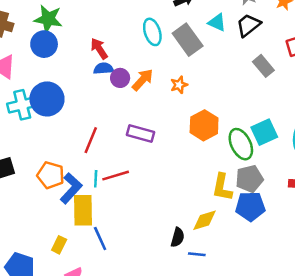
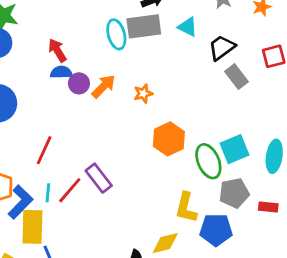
black trapezoid: (248, 25) -> (222, 48), moved
gray rectangle: (188, 40) -> (144, 26), moved, turned -64
purple rectangle: (141, 134) -> (99, 178), moved, turned 35
red line: (116, 176) -> (70, 190), turned -35
gray pentagon: (249, 179) -> (234, 193), moved

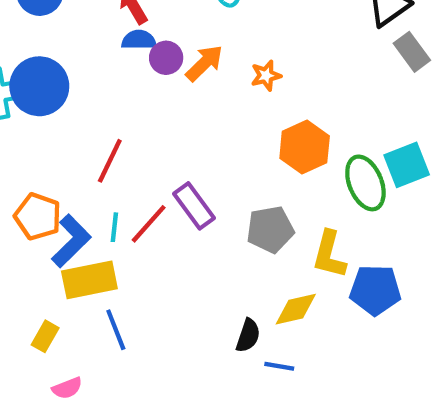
gray pentagon: (234, 193) -> (270, 229), moved
yellow rectangle: (32, 227) -> (89, 280), turned 76

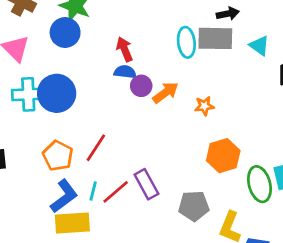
orange pentagon: (38, 216) -> (58, 156), moved

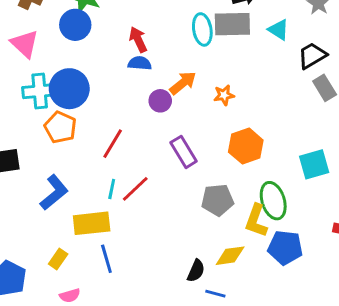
purple circle: (141, 86) -> (160, 101), moved
orange pentagon: (58, 156) -> (60, 127), moved
purple rectangle: (146, 184) -> (184, 152), moved
green ellipse: (260, 184) -> (273, 201), moved
blue L-shape: (64, 196) -> (54, 193), moved

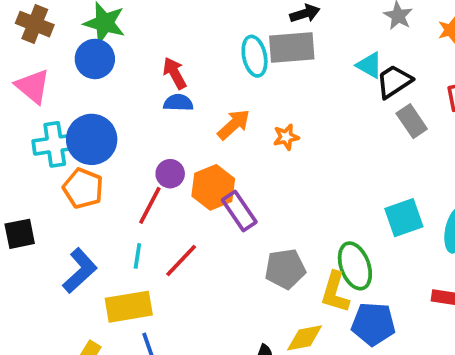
cyan triangle: (279, 30) -> (369, 65), moved
purple circle: (160, 101) -> (170, 174), moved
orange hexagon: (246, 146) -> (213, 187), moved
cyan line: (112, 189) -> (137, 256), moved

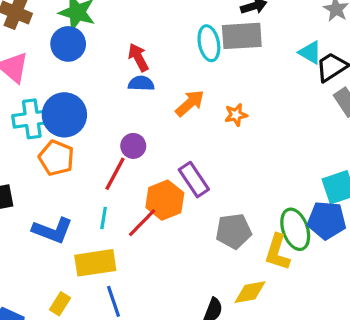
orange hexagon: (213, 187) -> (165, 200), moved
blue L-shape: (80, 271) -> (52, 230), turned 63
blue pentagon: (373, 324) -> (327, 220), moved

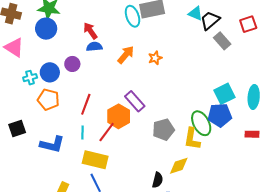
blue circle: (64, 115) -> (50, 72), size x0.7
cyan cross: (32, 119) -> (30, 78), size x0.6
purple circle: (133, 146) -> (72, 64), moved
yellow rectangle: (95, 263) -> (95, 160), moved, turned 30

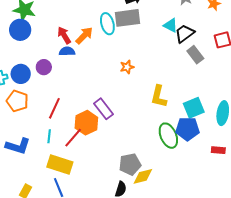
orange arrow: (126, 55) -> (84, 35), moved
gray pentagon: (163, 130) -> (130, 164), moved
yellow L-shape: (192, 139) -> (159, 96), moved

